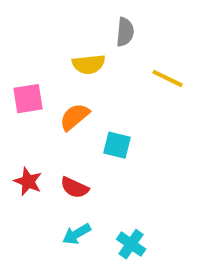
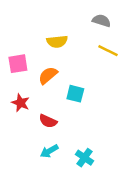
gray semicircle: (125, 32) -> (101, 21), moved, turned -78
red star: (28, 181) -> (21, 103), moved

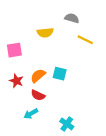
gray semicircle: (101, 21) -> (72, 18), moved
orange semicircle: (48, 75) -> (38, 76), moved
cyan arrow: (49, 151) -> (31, 114), moved

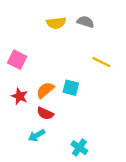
yellow semicircle: (45, 33) -> (56, 23), moved
yellow line: (85, 40) -> (101, 62), moved
pink square: (14, 50) -> (17, 60), turned 35

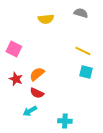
gray semicircle: (85, 22) -> (81, 13), moved
cyan square: (71, 88) -> (86, 72), moved
cyan cross: (79, 148) -> (65, 121), turned -32

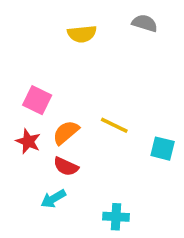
pink square: (14, 49) -> (37, 100), moved
yellow line: (83, 51) -> (114, 125), moved
cyan square: (86, 72) -> (163, 149), moved

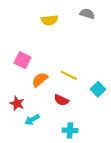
red star: (28, 141) -> (17, 103), moved
cyan square: (163, 149) -> (98, 89), turned 32
red semicircle: (66, 166) -> (61, 100), moved

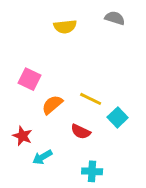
cyan square: (98, 89) -> (118, 117), moved

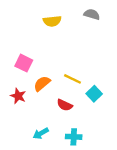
red star: (22, 136) -> (18, 96), moved
cyan arrow: (42, 157) -> (41, 133), moved

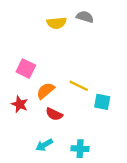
gray semicircle: (92, 14) -> (85, 17), moved
cyan square: (94, 94) -> (102, 102), turned -35
red semicircle: (65, 105) -> (54, 114), moved

